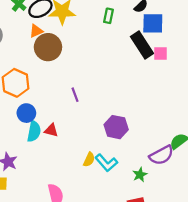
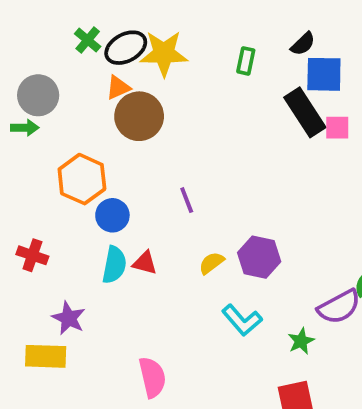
blue circle: (26, 113) -> (112, 215), moved
yellow semicircle: (89, 160) -> (211, 263), moved, turned -152

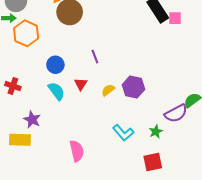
orange hexagon: (82, 179) -> (26, 33), moved
red triangle: (145, 263) -> (81, 84), moved, turned 48
cyan semicircle: (114, 265) -> (56, 91), turned -48
cyan L-shape: (242, 320) -> (123, 133), moved

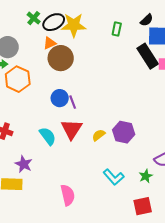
purple line: (95, 57) -> (73, 102), moved
blue circle: (55, 65) -> (60, 98), moved
red triangle: (81, 84) -> (72, 129), size x1.6

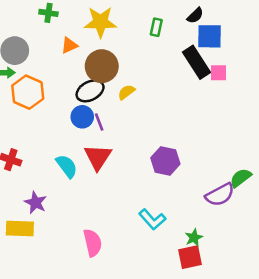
green cross: (34, 18) -> (48, 13), turned -32
black ellipse: (54, 22) -> (90, 91), moved
brown circle: (61, 58) -> (102, 66), moved
yellow semicircle: (99, 135) -> (126, 92), moved
green star: (146, 176) -> (194, 238), moved

